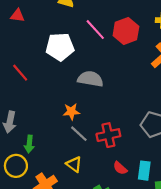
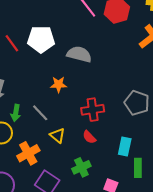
white pentagon: (60, 47) -> (41, 39), moved
gray line: (79, 134) -> (40, 113), moved
red semicircle: (120, 168) -> (89, 137), moved

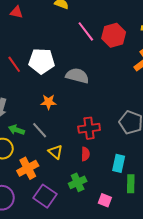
orange star: (59, 84) -> (49, 102), moved
green arrow: (16, 113) -> (17, 130), turned 98
red semicircle: (89, 137) -> (85, 154), turned -136

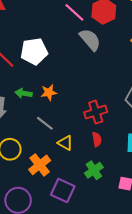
gray semicircle: (77, 76) -> (90, 40), moved, turned 45
green arrow: (17, 130) -> (24, 93), moved

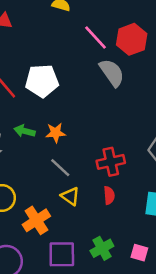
gray line: (45, 123) -> (60, 168), moved
green cross: (94, 170) -> (102, 248), moved
purple square: (63, 191) -> (62, 254), turned -30

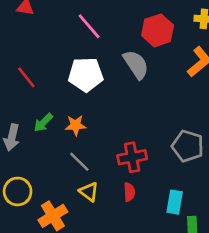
pink line: (95, 38) -> (89, 26), moved
white pentagon: (42, 81) -> (86, 75), moved
green arrow: (25, 131) -> (43, 123), turned -60

